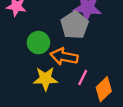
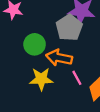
pink line: (83, 78) -> (77, 78), turned -56

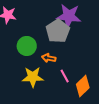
orange arrow: (59, 58) -> (49, 58), size x0.6

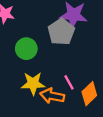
orange arrow: (49, 58) -> (52, 96), moved, size x1.5

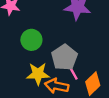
gray pentagon: (61, 32) -> (64, 57), moved

